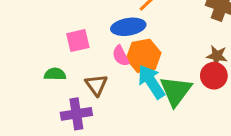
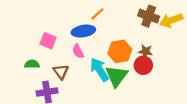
pink square: (78, 41) -> (48, 41), turned 35
orange hexagon: (144, 56) -> (120, 51), moved

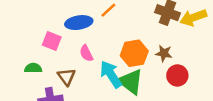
blue ellipse: (83, 31) -> (79, 23), moved
red circle: (143, 65) -> (177, 75), moved
green triangle: (117, 76) -> (131, 82), turned -30

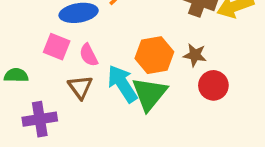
pink square: (52, 41) -> (57, 47), moved
brown triangle: (66, 77) -> (80, 87), moved
green triangle: (131, 82) -> (149, 94), turned 32

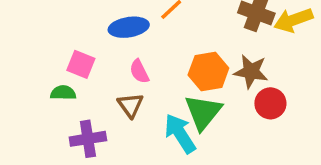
pink square: (57, 47) -> (81, 64), moved
brown star: (195, 55) -> (251, 71), size x1.4
cyan arrow: (122, 84) -> (180, 133), moved

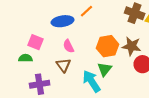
green triangle: (203, 112) -> (105, 69), size x0.7

